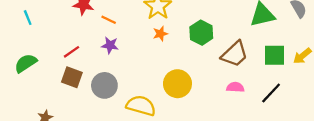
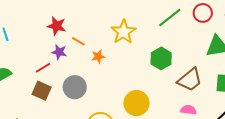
orange star: (160, 34) -> (98, 57), moved
purple star: (110, 45) -> (59, 52), moved
gray circle: (104, 85) -> (75, 87), moved

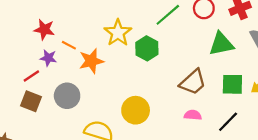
orange star: (98, 57) -> (91, 61), size x1.6
green hexagon: (161, 58) -> (147, 48), moved

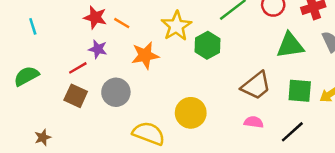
orange line: (69, 45) -> (122, 23), moved

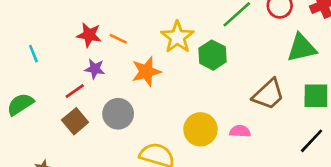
cyan line: (33, 26) -> (33, 54), moved
brown square: (76, 96) -> (75, 121), turned 30
pink semicircle: (254, 122) -> (240, 131), moved

